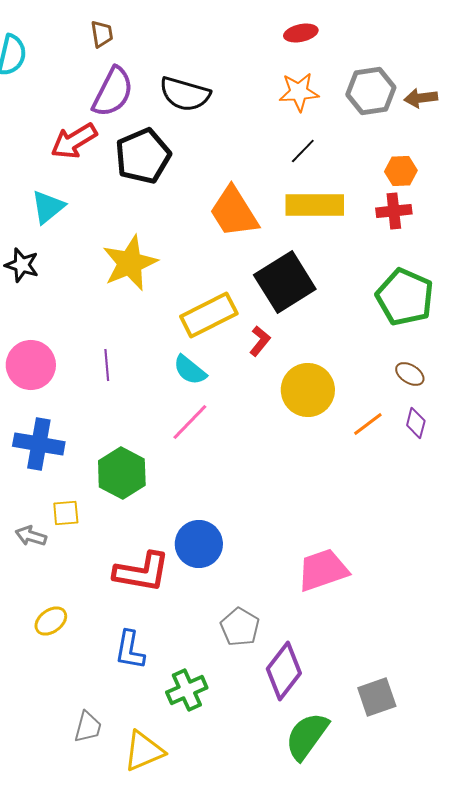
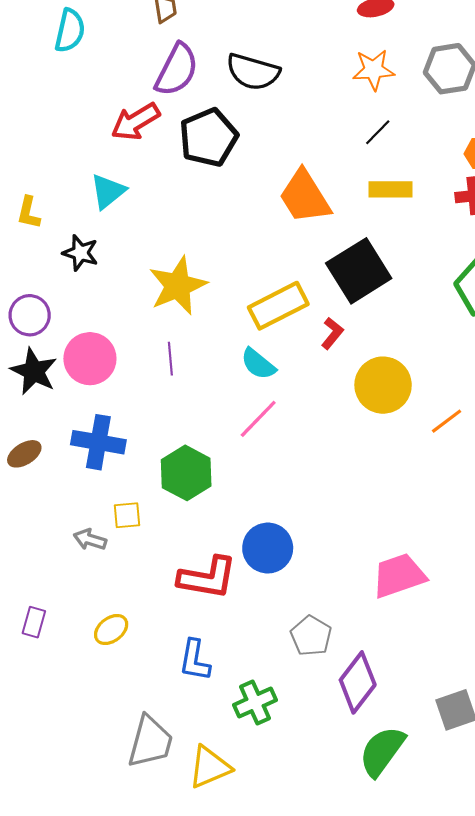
yellow rectangle: (315, 205) -> (390, 189), size x0.7
yellow star: (130, 263) -> (178, 286), moved
gray trapezoid: (88, 727) -> (150, 742), size x1.6

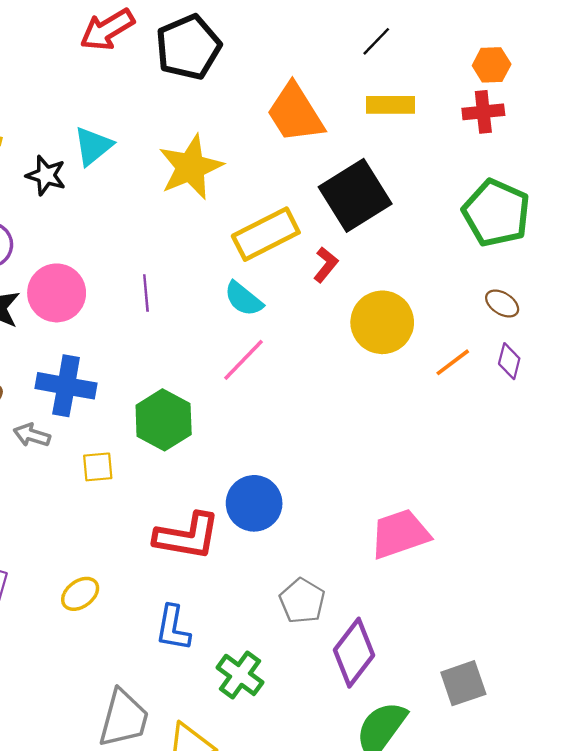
cyan triangle: (108, 191) -> (93, 146), moved
yellow star: (178, 286) -> (191, 167), moved
gray arrow: (90, 540) -> (32, 435), moved
green cross: (255, 703) -> (240, 675), turned -30

